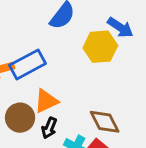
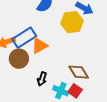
orange triangle: (46, 101) -> (40, 46), moved
brown circle: (20, 118) -> (19, 59), moved

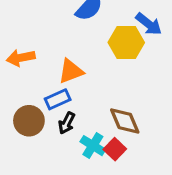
blue rectangle: (24, 38) -> (58, 99), moved, size x0.7
brown circle: (19, 59) -> (29, 121), moved

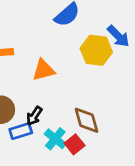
blue rectangle: (58, 99) -> (21, 131), moved

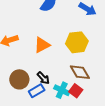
yellow hexagon: (96, 50) -> (77, 42), moved
black arrow: (34, 116) -> (43, 78), turned -64

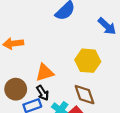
orange triangle: (42, 45) -> (45, 73), moved

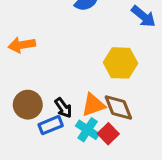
orange triangle: (45, 73) -> (93, 105), moved

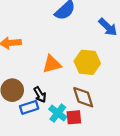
orange triangle: (93, 105) -> (52, 64), moved
red square: (108, 134) -> (74, 117), turned 35

